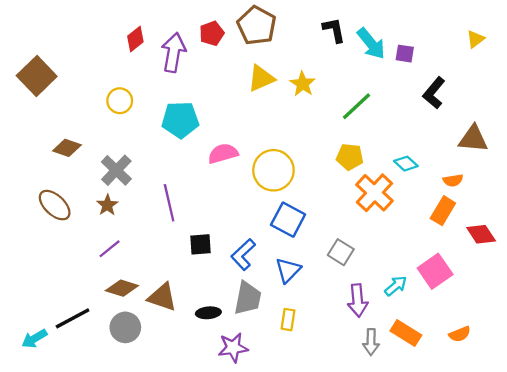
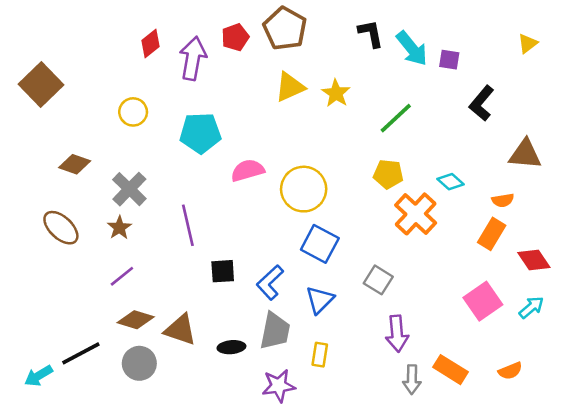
cyan arrow: (396, 286) -> (531, 307), moved
purple star: (233, 348) -> (279, 386), moved

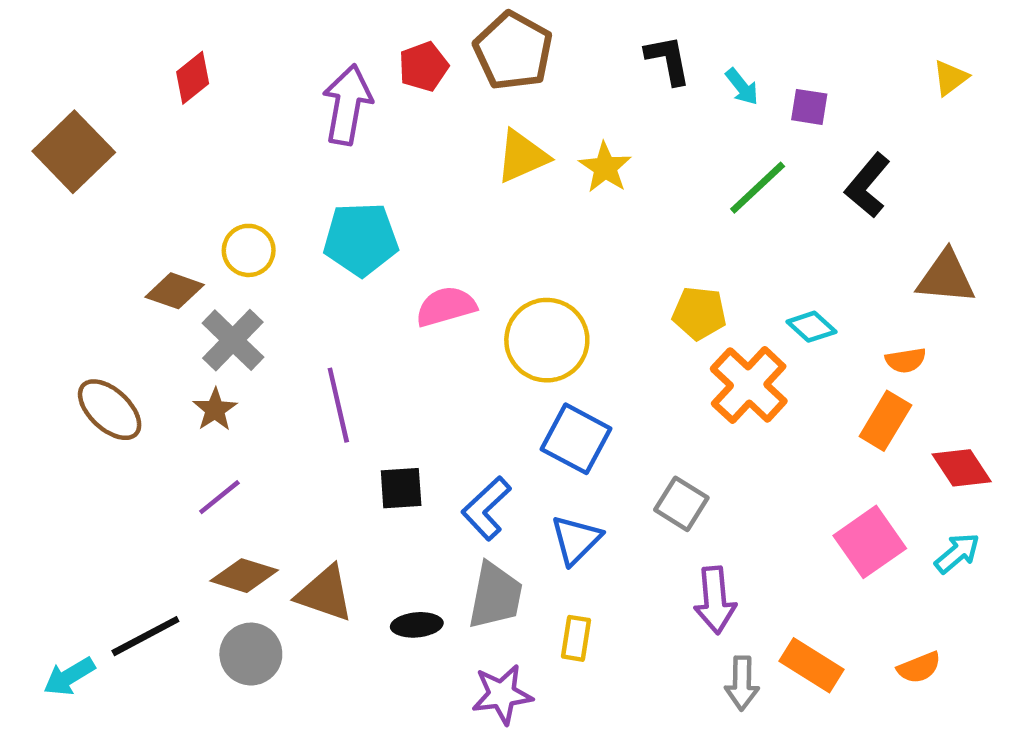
red diamond: (151, 43) -> (193, 78), moved
cyan arrow: (412, 48) -> (742, 87), size x0.6
yellow circle: (133, 112) -> (249, 250), moved
green line: (396, 118) -> (758, 188), moved
brown diamond: (75, 164) -> (175, 291), moved

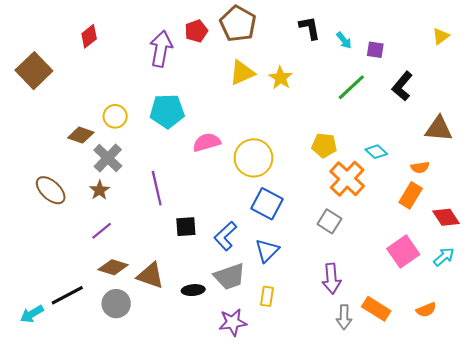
gray square: (681, 504) -> (329, 221), moved
gray trapezoid: (495, 596) -> (230, 277), turned 60

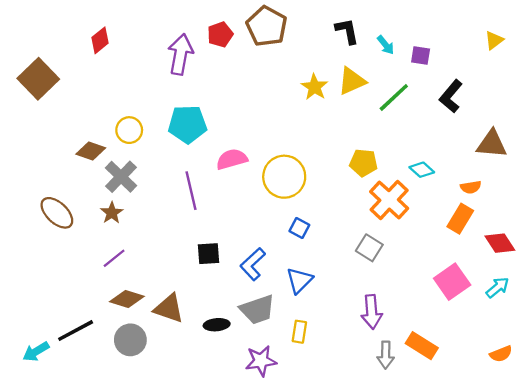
yellow triangle: (242, 73) -> (352, 81), moved
purple line: (157, 188) -> (191, 191), moved
blue square: (267, 204) -> (299, 228), size x0.6
orange semicircle: (426, 310) -> (501, 354), moved

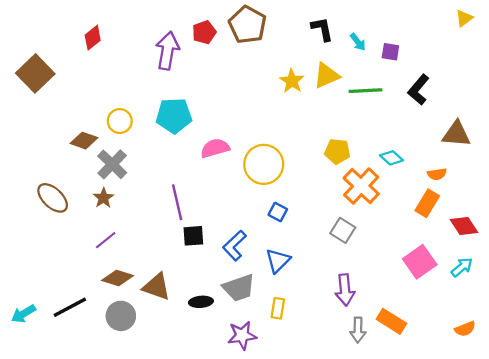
yellow triangle: (494, 40) -> (464, 18), moved
green line: (394, 97) -> (366, 91), turned 40
purple line: (191, 191) -> (177, 202), moved
cyan arrow: (36, 352) -> (23, 314), moved

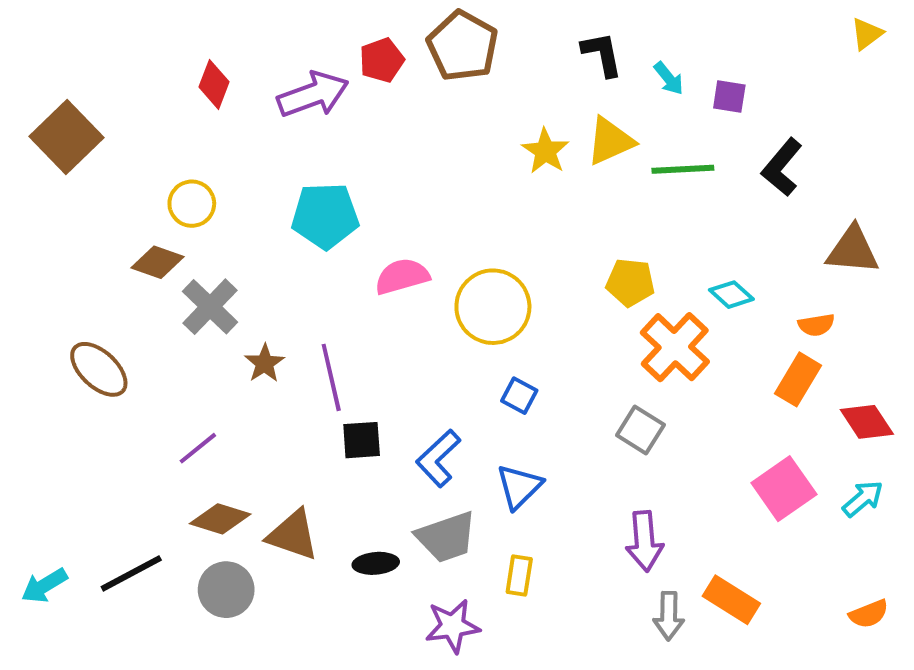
red diamond: (93, 38) -> (214, 84), moved, turned -30
purple arrow: (167, 51) -> (313, 95), turned 60
yellow circle: (120, 121) -> (192, 204), moved
brown star: (104, 198) -> (265, 363), moved

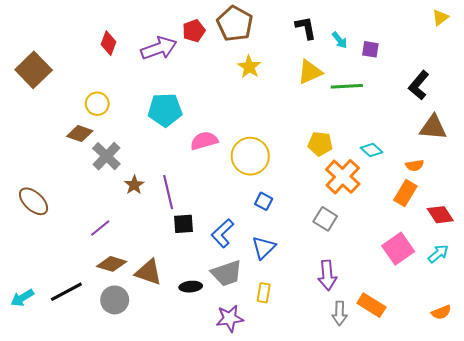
yellow star: (545, 151) -> (249, 67), moved
black L-shape: (782, 167) -> (419, 85), moved
brown ellipse: (99, 369) -> (34, 201), moved

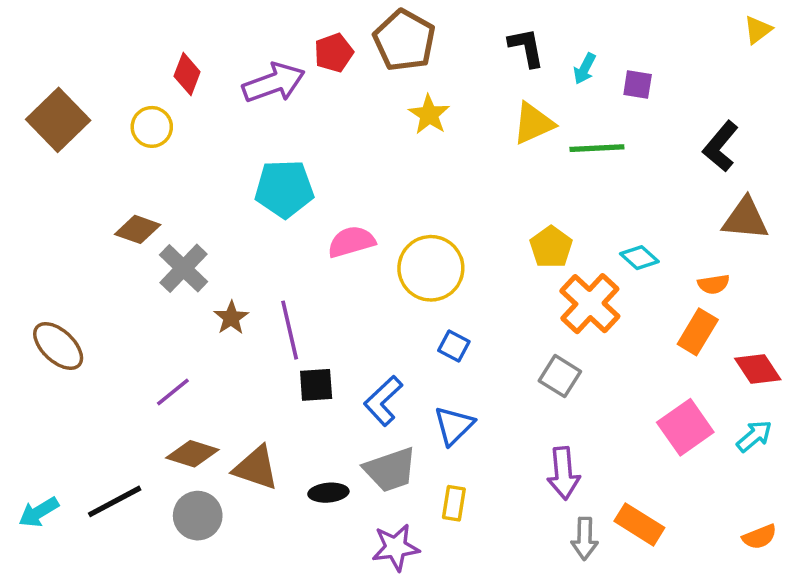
cyan arrow: (340, 40) -> (585, 69), turned 66
yellow circle: (97, 104) -> (152, 127), moved
yellow pentagon: (320, 144) -> (551, 247), turned 30

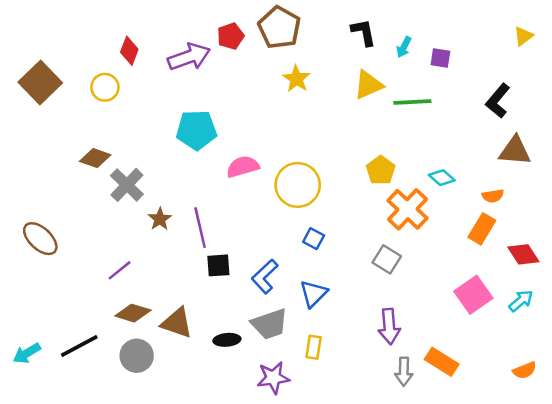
yellow triangle: (758, 30) -> (523, 36), moved

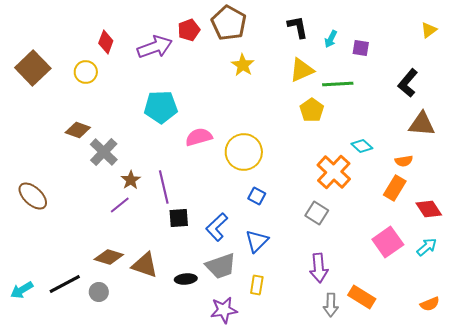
yellow pentagon: (381, 170) -> (312, 110), moved
purple line: (120, 270) -> (120, 205), moved
gray circle: (137, 356) -> (99, 292), moved, size x0.7

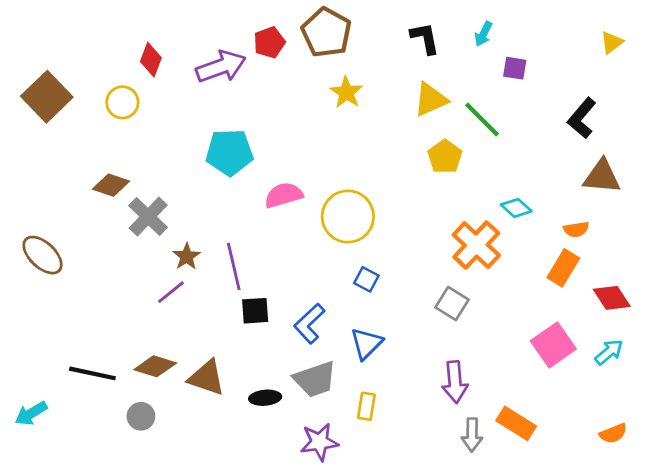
cyan arrow: (331, 39) -> (483, 34), moved
green line: (338, 84) -> (482, 120), turned 48
brown ellipse: (33, 196) -> (43, 255), moved
black line: (65, 284) -> (92, 373), moved, turned 40

